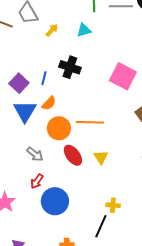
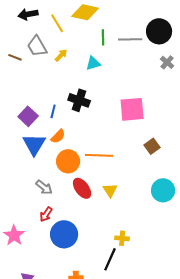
yellow arrow: (52, 30) -> (61, 55), moved
pink square: (123, 76) -> (132, 109), turned -32

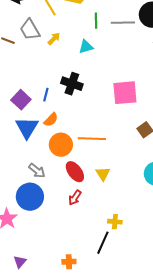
red arrow: (46, 214) -> (75, 198), moved
blue circle: (64, 234) -> (30, 197), moved

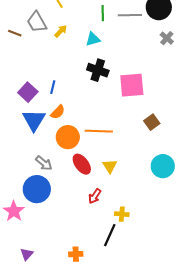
black cross: (72, 84) -> (98, 70), moved
red arrow: (75, 198) -> (95, 196), moved

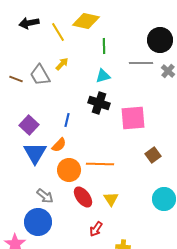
gray line: (130, 15) -> (141, 63), moved
gray trapezoid: (37, 22) -> (40, 75), moved
brown line: (15, 33) -> (16, 79), moved
cyan triangle: (93, 39) -> (103, 76), moved
blue line: (53, 87) -> (67, 120), moved

